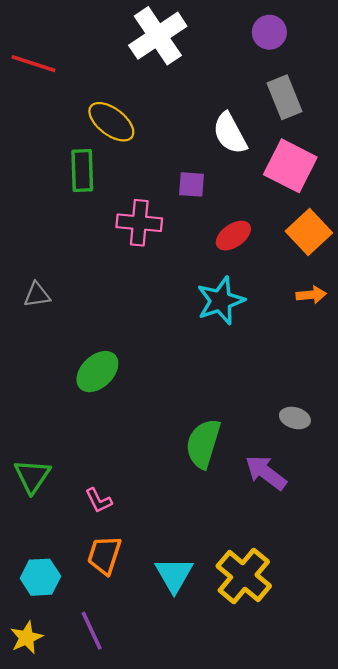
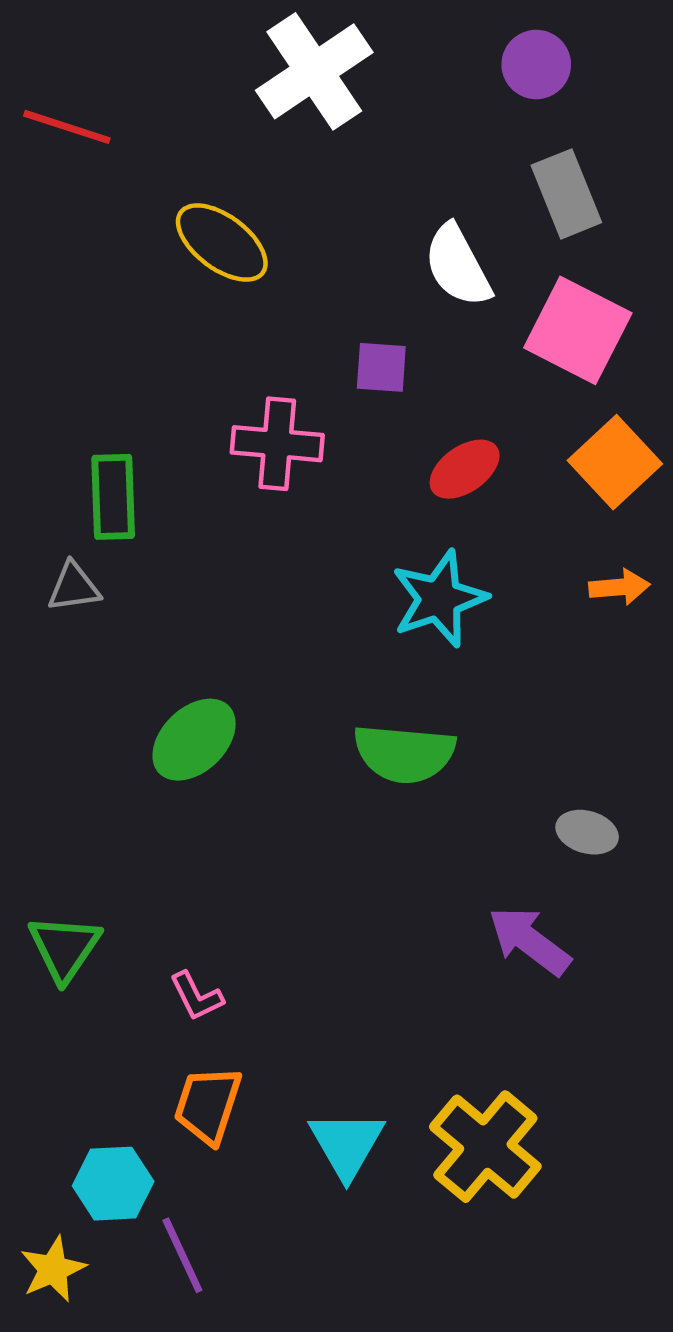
green rectangle: (82, 170) -> (113, 497), moved
green semicircle: (203, 444) -> (404, 754), moved, turned -102
cyan hexagon: (40, 577) -> (113, 1184), moved

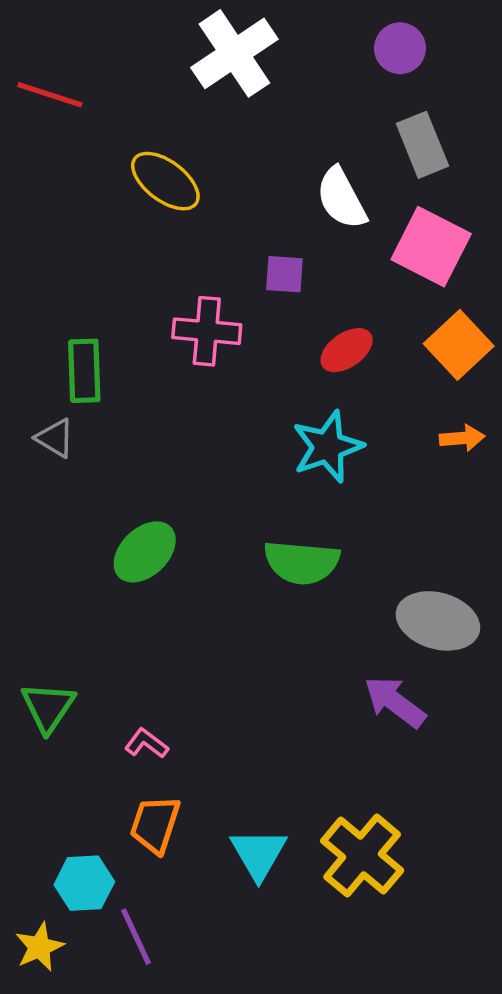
gray triangle: (74, 587) -> (55, 438), turned 39
gray ellipse: (587, 832) -> (438, 621), size x1.8
pink L-shape: (196, 996) -> (146, 743), turned 153

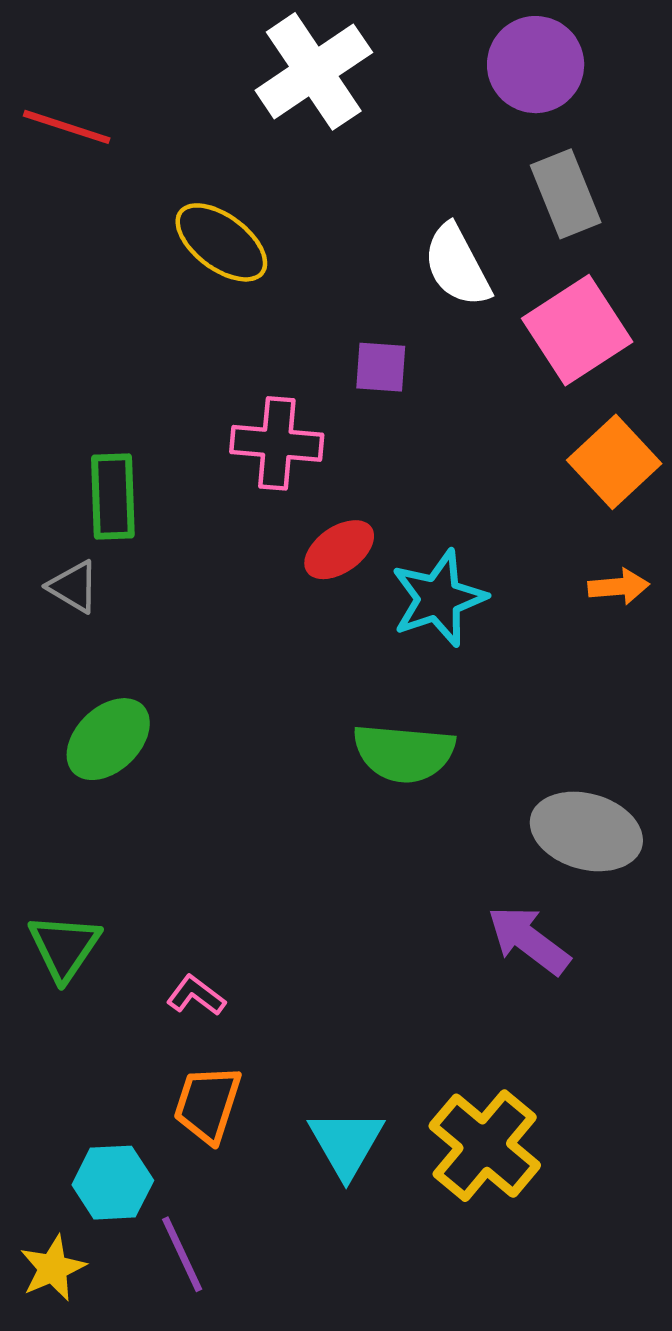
purple circle: (400, 48) -> (536, 65), size x1.4
pink square: (431, 247) -> (577, 330), turned 30
red ellipse: (347, 350) -> (339, 550), moved
green ellipse: (145, 552) -> (108, 739), moved

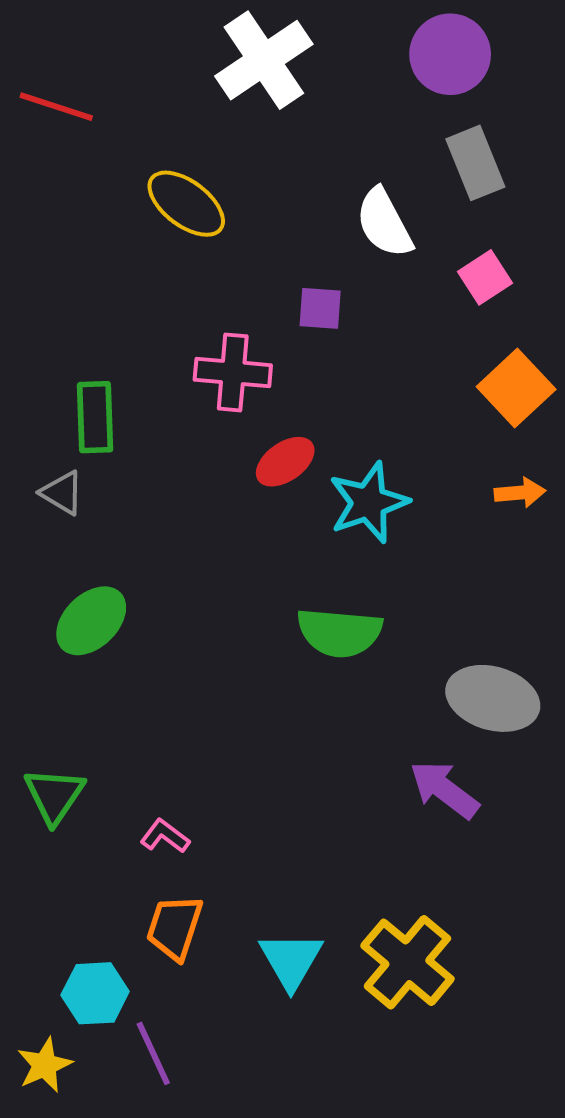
pink square: (577, 330) -> (485, 277), size x0.6

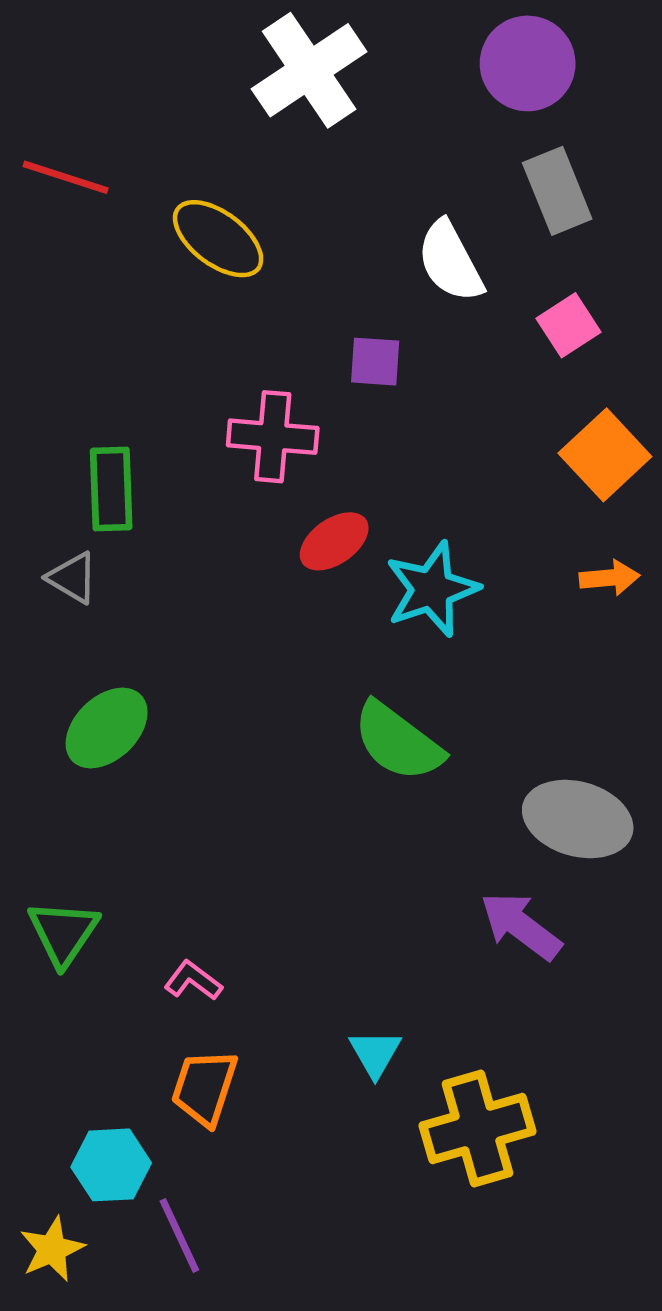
red line: (56, 107) -> (66, 177), moved
green semicircle: (340, 632) -> (398, 742), turned 32
cyan triangle: (291, 960) -> (375, 1053), moved, size x0.7
yellow cross: (407, 962) -> (478, 1129), turned 34

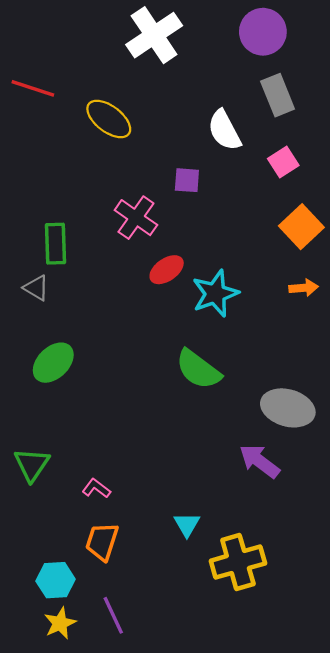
pink cross: (273, 437) -> (136, 218), turned 30
purple line: (179, 1235) -> (113, 615), moved
yellow star: (52, 1249) -> (60, 623), moved

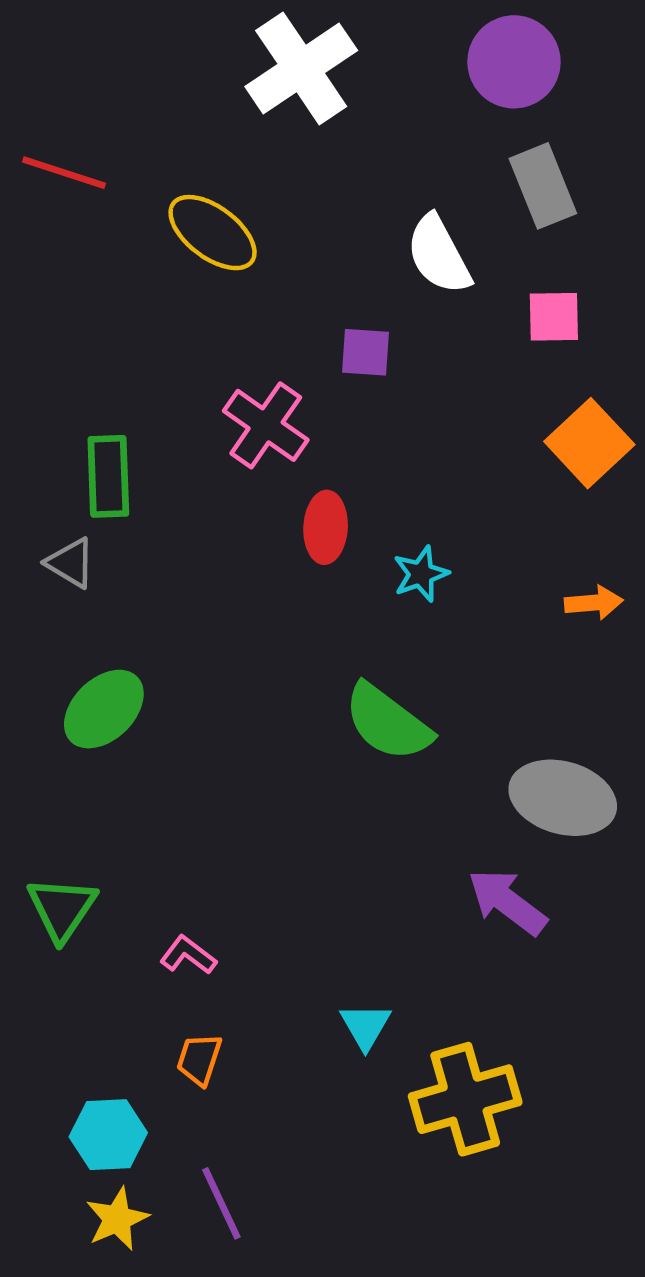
pink square: (283, 162) -> (554, 317), turned 32
red ellipse: (167, 270) -> (326, 527), turned -52
orange arrow: (304, 288) -> (594, 603), moved
cyan star: (215, 293) -> (421, 574), size x0.6
orange trapezoid: (102, 542) -> (199, 1059), size x0.7

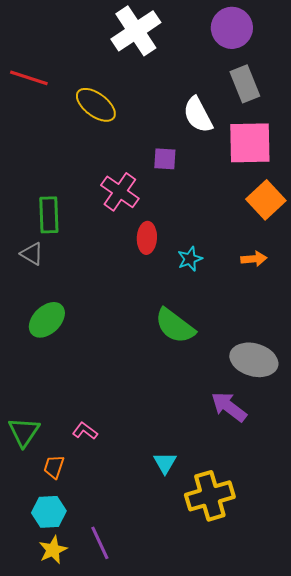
pink square: (554, 317) -> (250, 143), size x1.8
orange arrow: (594, 603) -> (254, 259), moved
green triangle: (62, 909) -> (24, 432), moved
orange trapezoid: (199, 1059) -> (54, 467), moved

